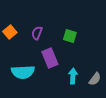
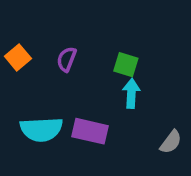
purple rectangle: (50, 58) -> (90, 131), moved, turned -54
cyan arrow: (73, 76) -> (131, 93), moved

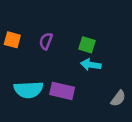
orange square: (18, 57) -> (12, 40), turned -35
cyan arrow: (131, 93) -> (91, 65), turned -84

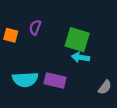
purple semicircle: (46, 41) -> (35, 27), moved
green square: (87, 45) -> (77, 40), size x1.6

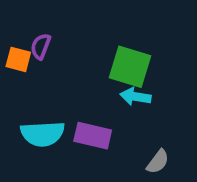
purple semicircle: (35, 27) -> (41, 46), moved
gray semicircle: (105, 87) -> (158, 162), moved

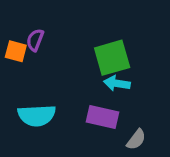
green square: (130, 67) -> (112, 58), turned -33
purple rectangle: (93, 136) -> (102, 117), moved

